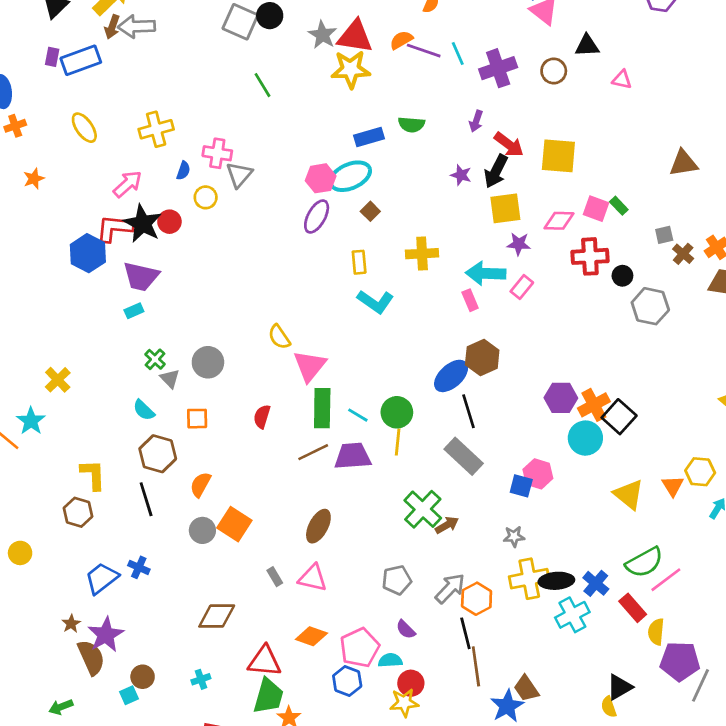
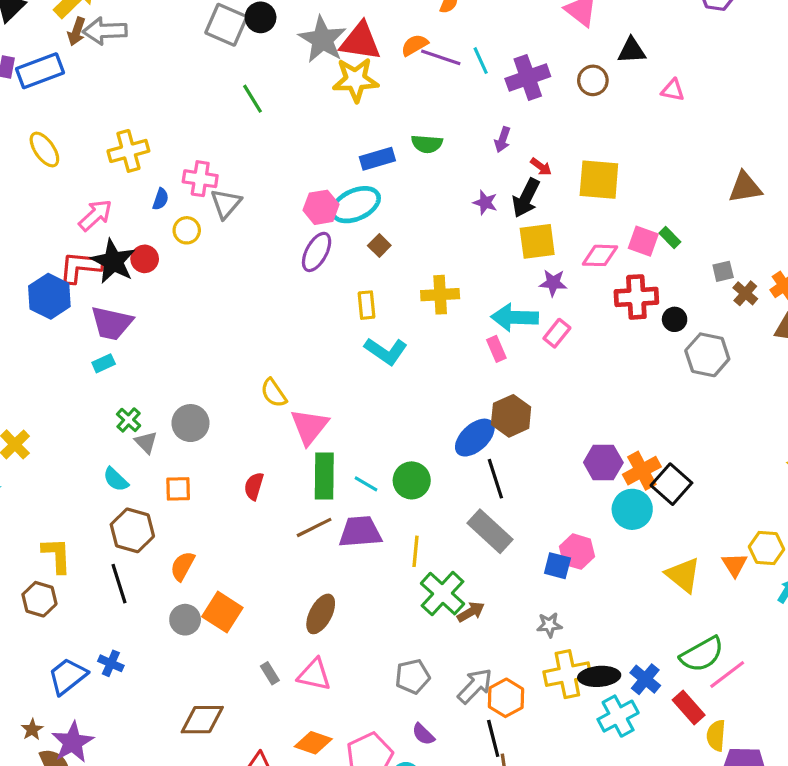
gray star: (322, 35) -> (322, 40), size x1.4
red arrow: (509, 145) -> (541, 167), size x0.6
yellow line: (398, 442) -> (416, 551), moved

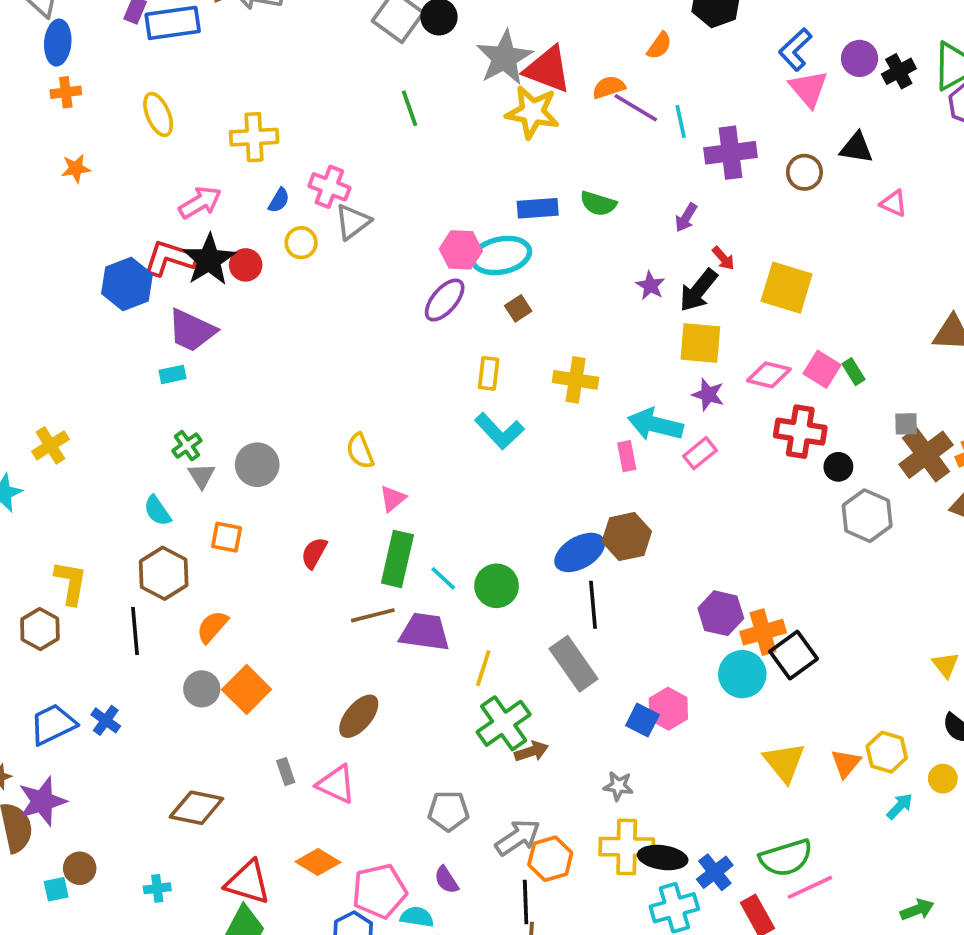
brown cross: (745, 293) -> (926, 455), size x1.8
pink triangle: (309, 427) -> (393, 498), size x0.6

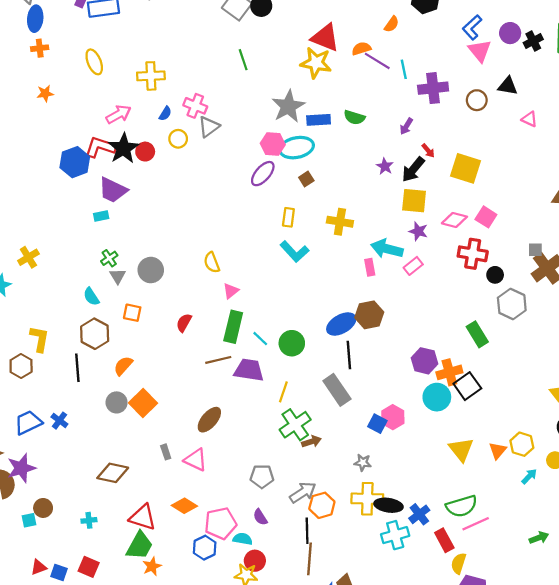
gray star: (504, 58) -> (288, 106), moved
green rectangle: (853, 372) -> (477, 334), moved, size x1.6

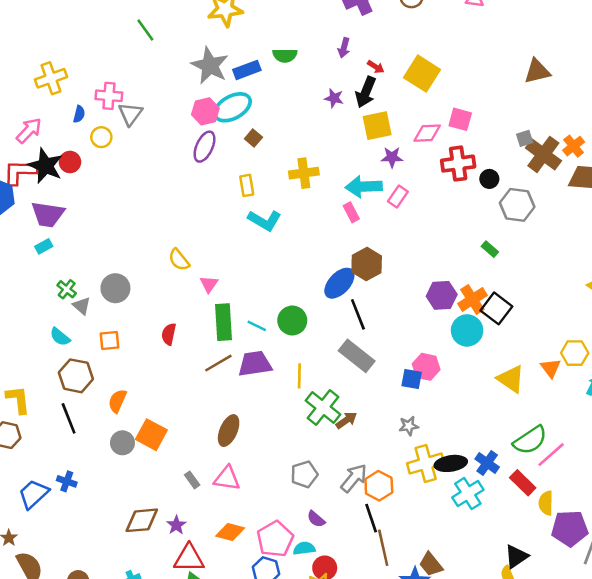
yellow square: (465, 168) -> (422, 74), turned 32
green rectangle: (477, 334) -> (490, 249), size x0.6
purple star: (21, 468) -> (176, 525), moved, size x0.6

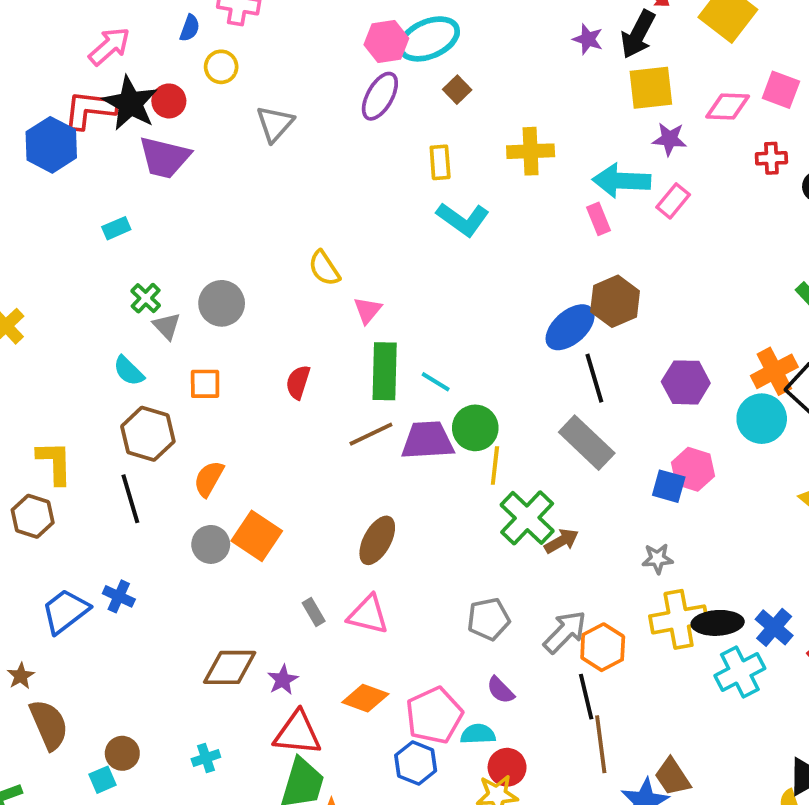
gray triangle: (130, 114) -> (275, 124), moved
red cross: (458, 164) -> (771, 158), size x0.6
purple trapezoid: (48, 214) -> (164, 157), moved
purple hexagon: (442, 295) -> (686, 382), moved
green circle: (292, 320) -> (475, 428), moved

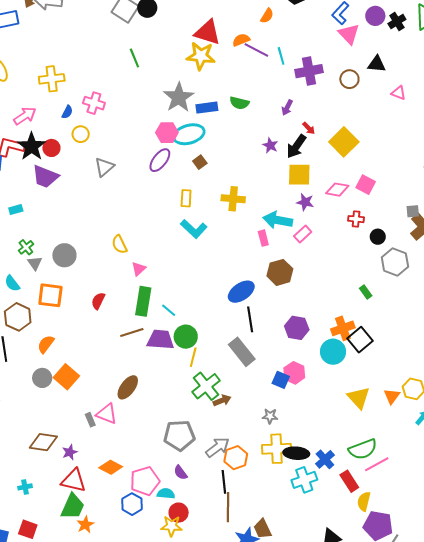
brown hexagon: (615, 301) -> (280, 272), moved
orange square: (205, 384) -> (50, 295), size x1.5
pink triangle: (368, 615) -> (107, 414), moved
gray pentagon: (489, 619) -> (179, 435), size x1.4

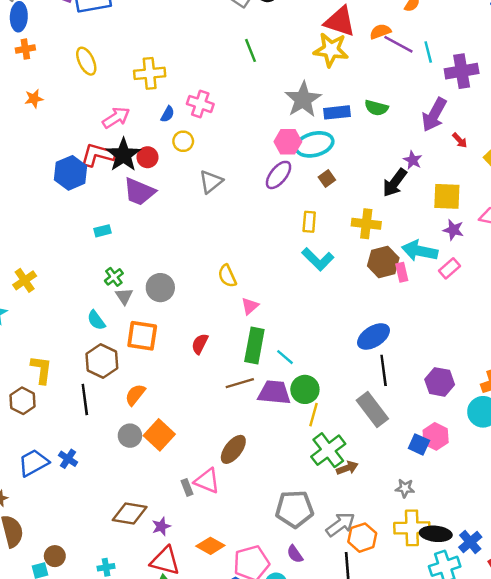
purple arrow: (287, 108) -> (434, 115), size x1.8
black arrow: (296, 146) -> (395, 183), moved
brown hexagon: (280, 272) -> (383, 262), moved

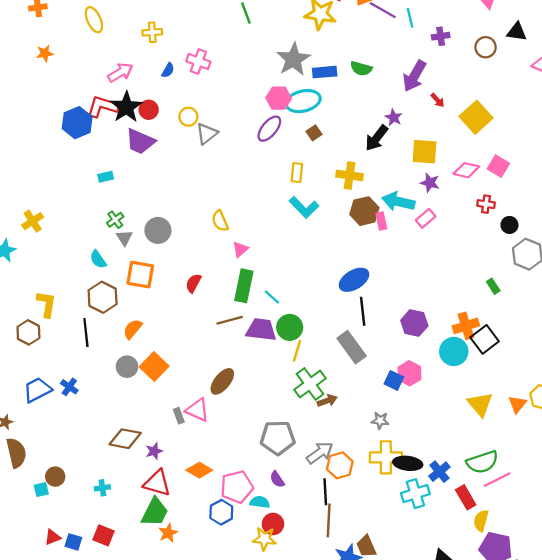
purple cross: (462, 71) -> (441, 36), size x0.6
yellow cross: (150, 73) -> (152, 32), size x0.7
yellow circle: (183, 141) -> (188, 117), moved

